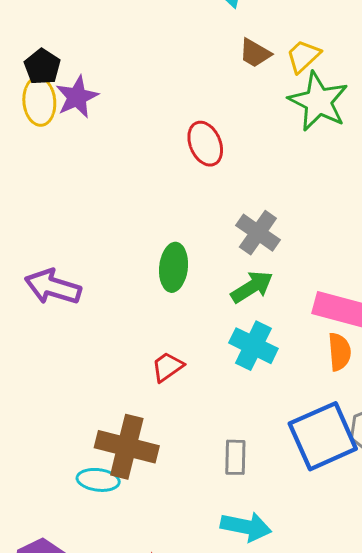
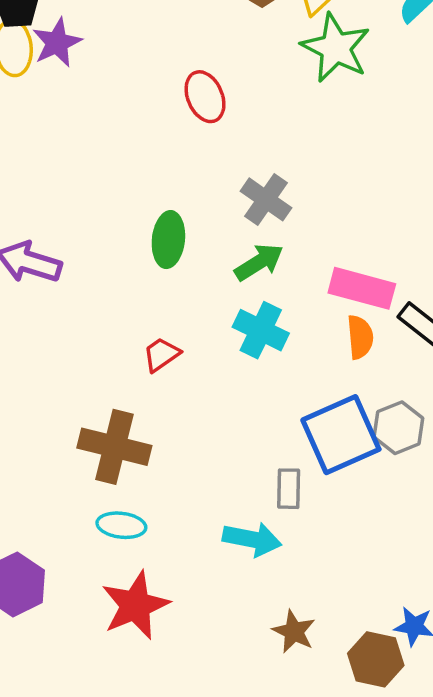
gray rectangle: (235, 457) -> (289, 489), moved
cyan ellipse: (98, 480) -> (121, 525), moved

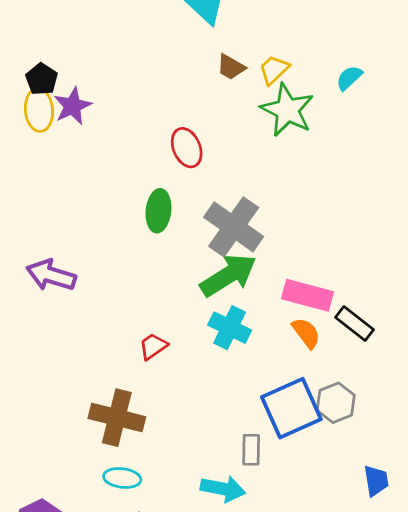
gray cross: (266, 199) -> (234, 227), size x1.5
green ellipse: (168, 240) -> (158, 211), moved
green arrow: (259, 262) -> (228, 275), size x1.5
orange semicircle: (360, 337) -> (306, 333), turned -32

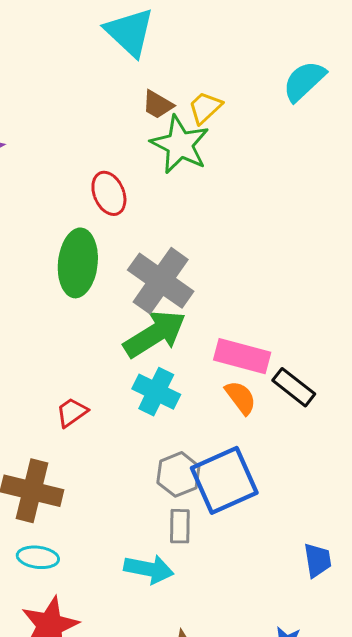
cyan semicircle: (349, 78) -> (304, 81), moved, size x1.5
green star: (287, 110) -> (180, 145), moved
green ellipse: (158, 211) -> (78, 263), size x1.4
gray hexagon: (336, 403) -> (178, 474), moved

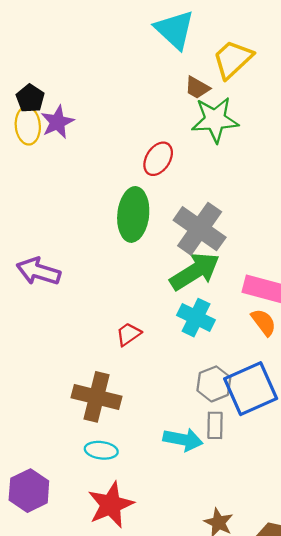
yellow trapezoid: (205, 108) -> (233, 59), moved, size x1.5
green star: (180, 145) -> (215, 120), turned -30
red ellipse: (109, 193) -> (158, 159), turned 56
cyan arrow: (149, 569) -> (183, 440), moved

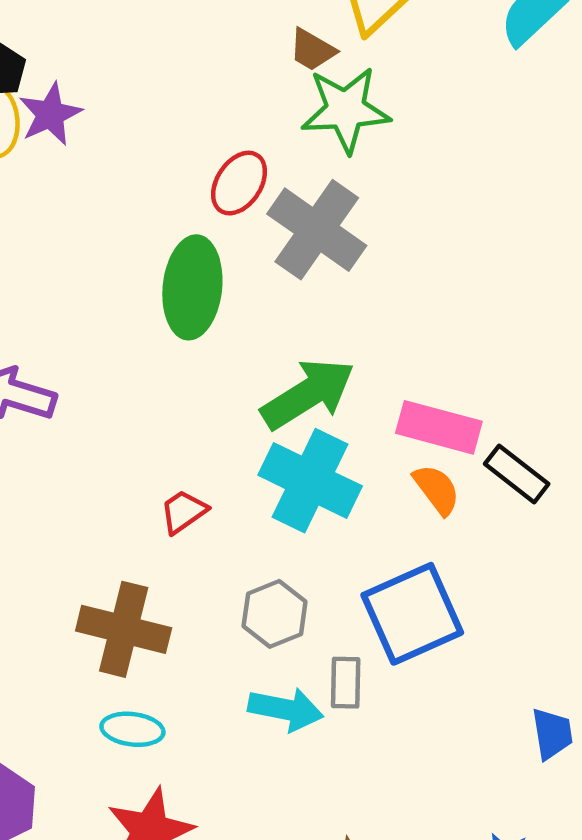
gray cross: (200, 229) -> (317, 230), moved
cyan cross: (196, 318) -> (310, 481), size x1.4
gray hexagon: (214, 384) -> (275, 614), moved

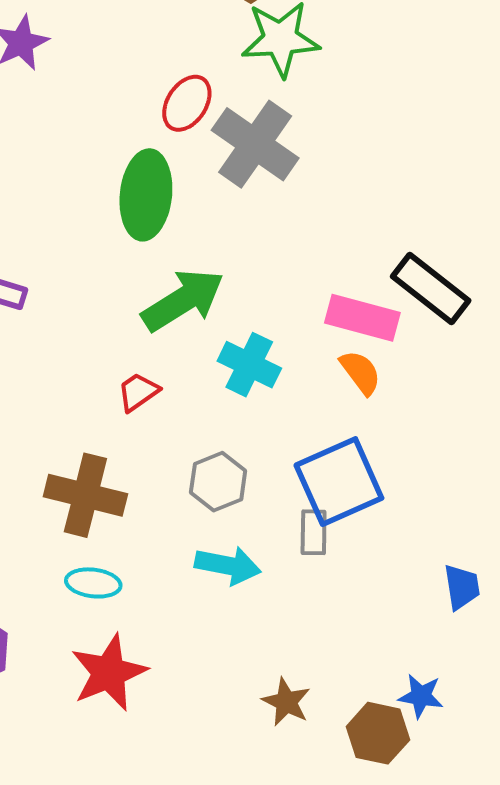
green arrow: (308, 394) -> (183, 300), moved
black rectangle: (517, 474) -> (431, 289), moved, size x1.4
cyan cross: (310, 481) -> (249, 365), size x0.7
gray rectangle: (346, 683) -> (314, 532), moved

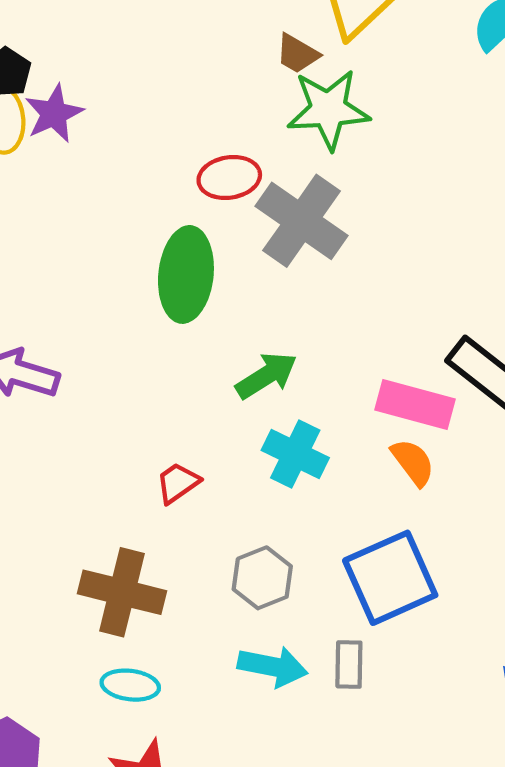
red ellipse: (187, 103) -> (229, 178), turned 48
green arrow: (183, 300) -> (266, 376), moved, size x0.7
gray rectangle: (314, 532) -> (349, 664), moved

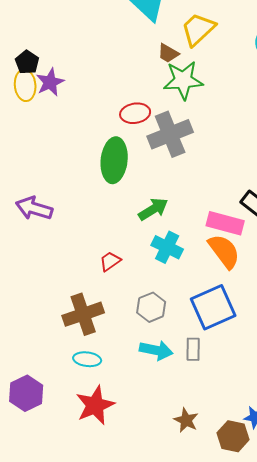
gray cross: (302, 221) -> (170, 134), turned 33
orange semicircle: (413, 462) -> (224, 251), size x1.5
brown cross: (122, 592) -> (83, 314), turned -33

